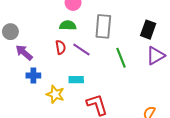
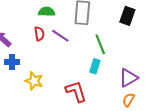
purple triangle: (155, 56) -> (128, 78), moved
cyan rectangle: (76, 80) -> (95, 66), moved, turned -72

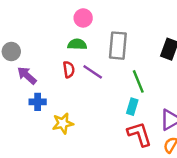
yellow star: (34, 81) -> (63, 123), turned -30
red L-shape: (76, 91) -> (139, 134), moved

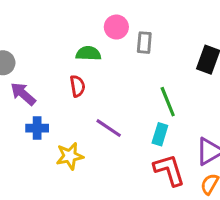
pink circle: (83, 18) -> (116, 27), moved
gray rectangle: (118, 46) -> (144, 43), moved, size x0.6
purple line: (93, 72) -> (109, 128), moved

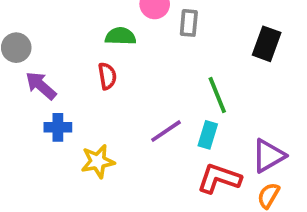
purple line: (109, 128) -> (166, 131), moved, turned -68
red L-shape: (169, 170) -> (219, 178), turned -54

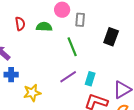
black rectangle: (267, 44) -> (111, 37), moved
red semicircle: (107, 76) -> (20, 24), moved
green line: (217, 95) -> (72, 47), moved

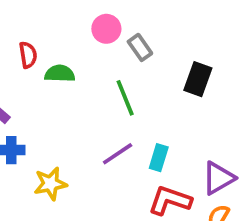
gray rectangle: (80, 20) -> (140, 47), turned -40
green semicircle: (44, 27) -> (60, 74), moved

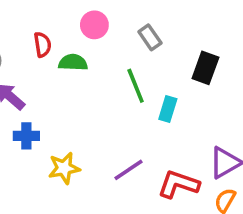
pink circle: (106, 29) -> (94, 25), moved
purple line: (118, 154) -> (128, 170), moved
cyan rectangle: (159, 158) -> (168, 109), moved

